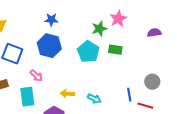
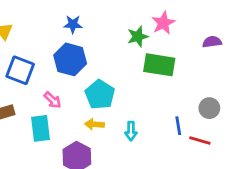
green rectangle: (115, 50) -> (159, 65), size x1.6
cyan pentagon: (88, 52) -> (100, 95), moved
cyan arrow: (94, 99) -> (131, 131), turned 64

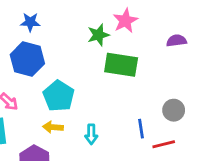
red line: (200, 141) -> (164, 144), turned -30

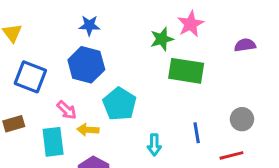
yellow arrow: (53, 127) -> (88, 130), moved
blue line: (141, 129) -> (197, 133), moved

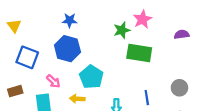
yellow arrow: (88, 130) -> (77, 99), moved

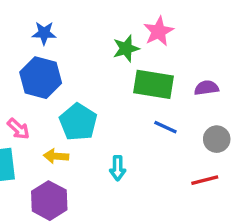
purple semicircle: (182, 34) -> (206, 88), moved
blue line: (147, 98) -> (165, 127), moved, turned -56

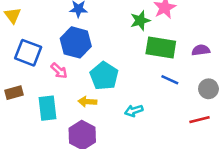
pink arrow: (18, 129) -> (59, 71), moved
cyan arrow: (118, 168) -> (134, 111), turned 72

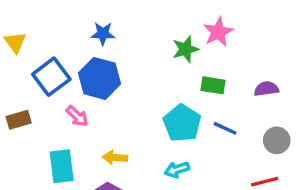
green rectangle: (161, 48) -> (213, 85), size x0.6
blue square: (28, 53) -> (51, 77), moved, turned 32
cyan pentagon: (104, 76) -> (182, 123), moved
brown rectangle: (14, 93) -> (19, 120), moved

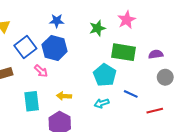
green star: (186, 49) -> (97, 28), moved
green rectangle: (213, 85) -> (123, 52), size x1.6
blue line: (225, 128) -> (131, 94), moved
gray circle: (277, 140) -> (165, 77), moved

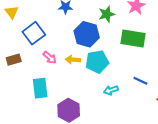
blue hexagon: (55, 48) -> (87, 34), moved
cyan pentagon: (105, 75) -> (97, 62), moved, turned 30
yellow arrow: (64, 96) -> (73, 60), moved

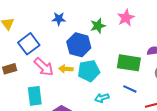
green rectangle: (133, 38) -> (129, 63), moved
pink arrow: (50, 57) -> (44, 67), size x1.5

